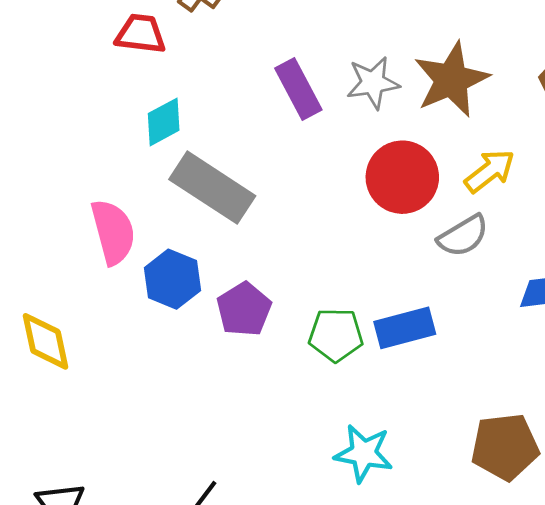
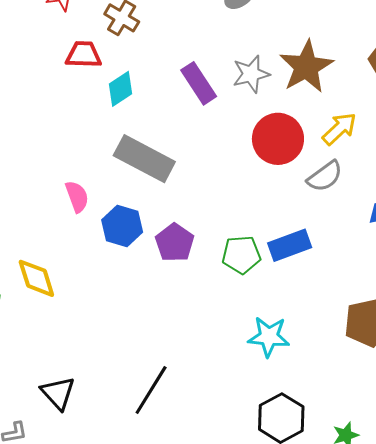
cyan diamond: (164, 122) -> (120, 89), moved
pink semicircle: (113, 232) -> (77, 197), size x0.7

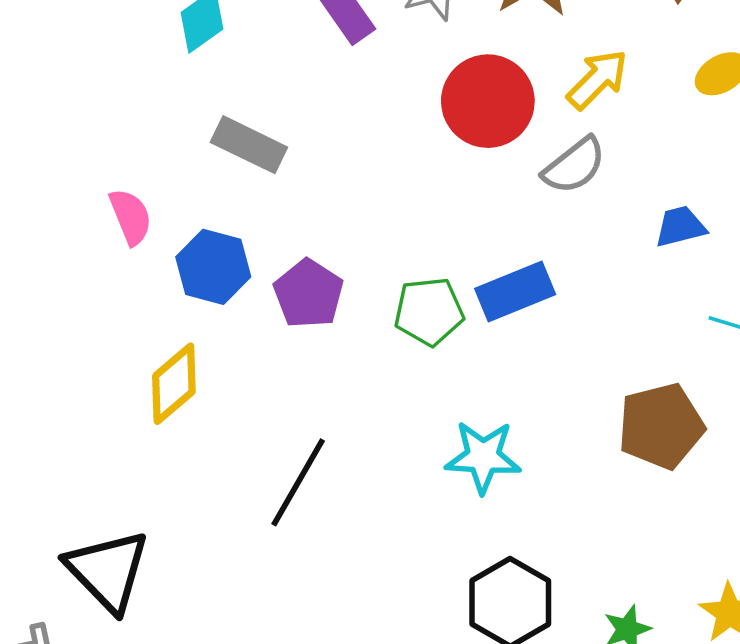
gray rectangle: (144, 159) -> (249, 145), size x0.7
yellow diamond: (36, 278) -> (174, 384), moved, turned 69
black line: (151, 390) -> (298, 482), moved
black triangle: (58, 393) -> (108, 571), size x1.4

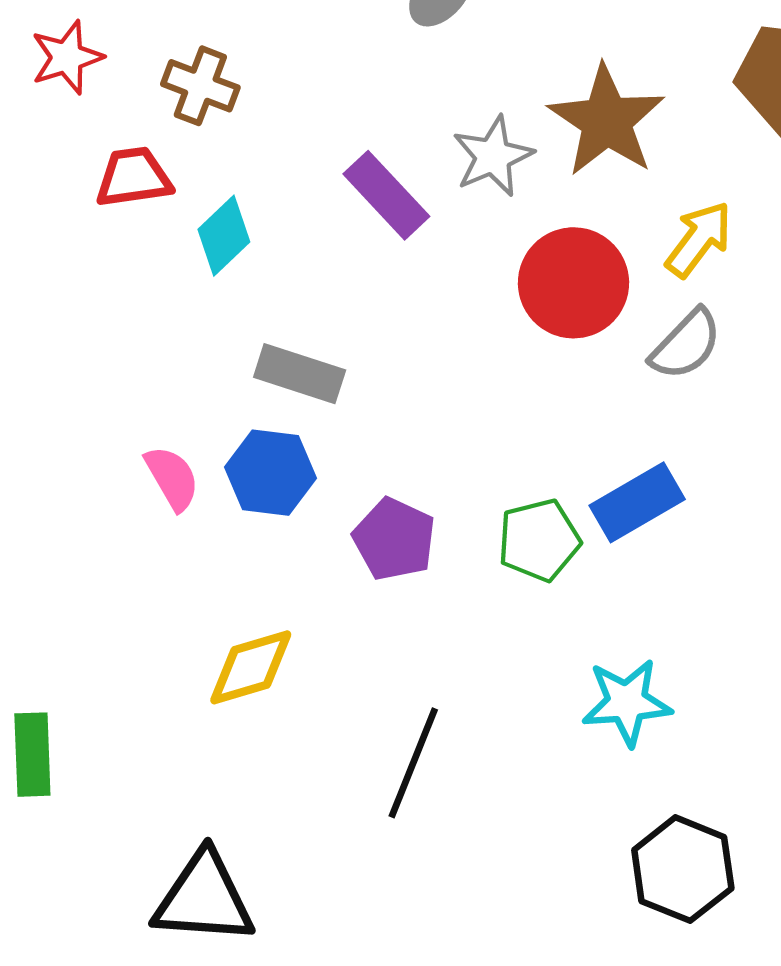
blue hexagon: (213, 267) -> (271, 473), moved
yellow diamond: (174, 384) -> (251, 667), turned 32
black triangle: (108, 571) -> (204, 898), turned -34

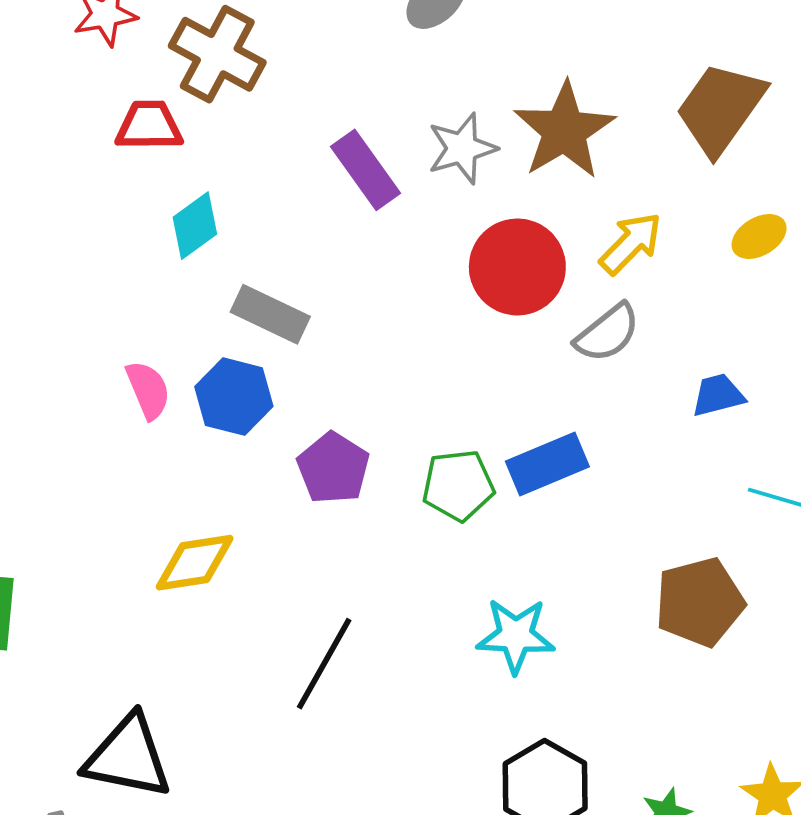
brown cross: (200, 86) -> (217, 54), size x1.4
cyan diamond: (224, 236) -> (195, 226), moved

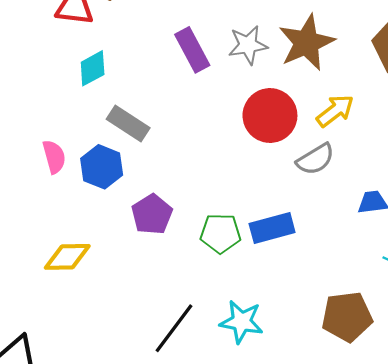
black line: (324, 664) -> (174, 328), moved

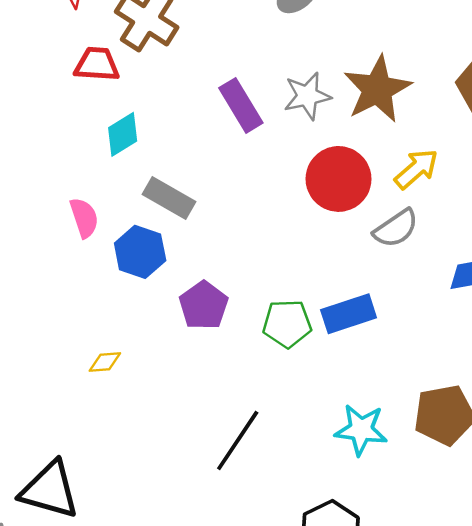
pink semicircle: (54, 157) -> (84, 218), moved
yellow diamond: (67, 257) -> (105, 362), size x0.6
cyan star: (241, 322) -> (361, 430), moved

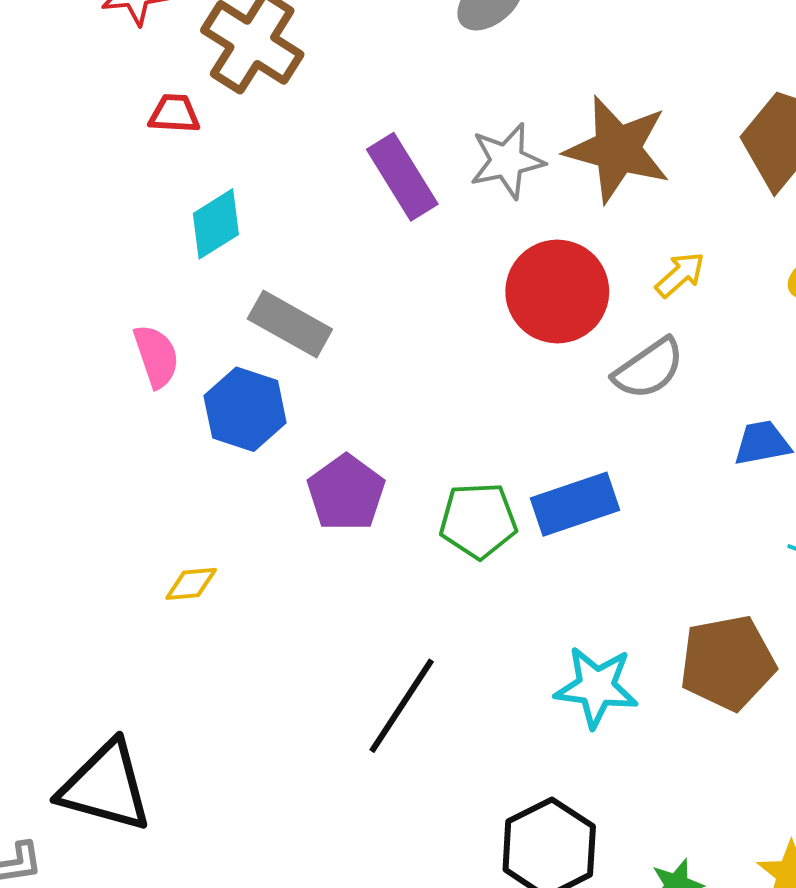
red trapezoid: (97, 64) -> (174, 114), size x0.7
brown star: (377, 89) -> (617, 149), turned -30
yellow arrow: (416, 169) -> (680, 275), size x0.7

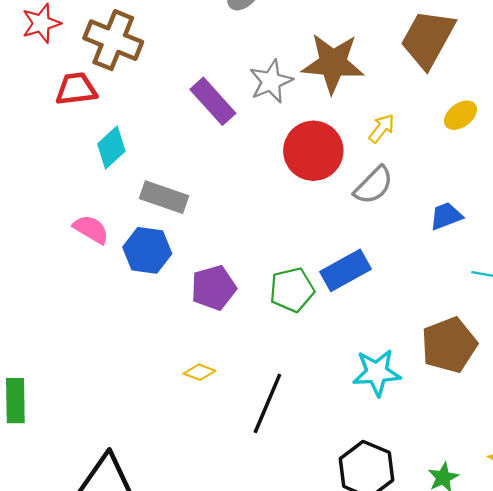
red trapezoid: (174, 114) -> (76, 89), size x1.4
pink semicircle: (156, 356) -> (91, 229), turned -30
purple pentagon: (346, 493) -> (214, 288), turned 30
yellow diamond: (191, 584) -> (199, 372), moved, turned 36

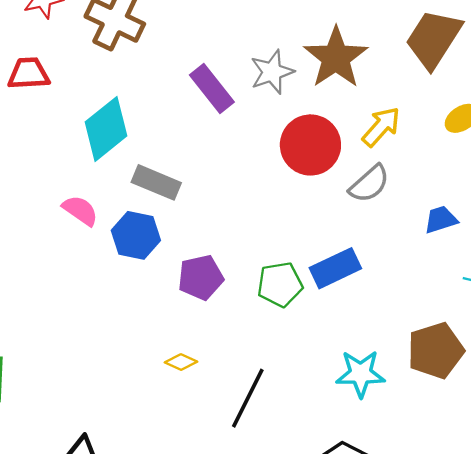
brown star: (333, 63) -> (336, 58), turned 30
red trapezoid: (76, 89) -> (29, 74), moved
yellow arrow: (382, 128) -> (381, 127), size x1.4
cyan diamond: (111, 148) -> (106, 129), size x1.5

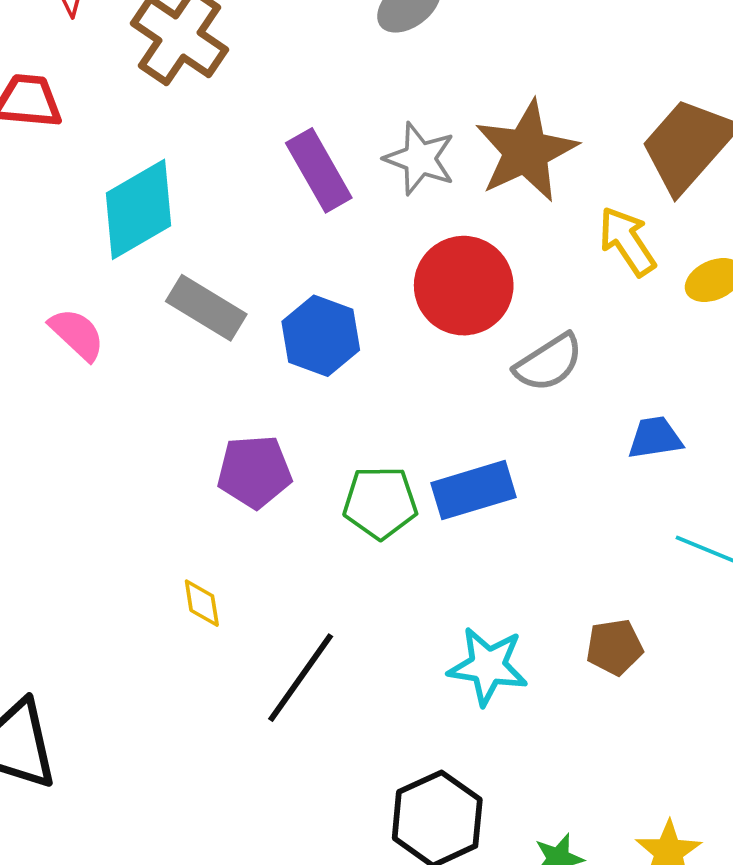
gray star: (272, 72) -> (420, 159), turned 30
yellow arrow: (381, 127) -> (627, 241), moved, turned -84
blue hexagon: (136, 235) -> (321, 336), moved
brown pentagon: (436, 350) -> (614, 647), size x0.6
yellow diamond: (181, 362) -> (202, 603), turned 48

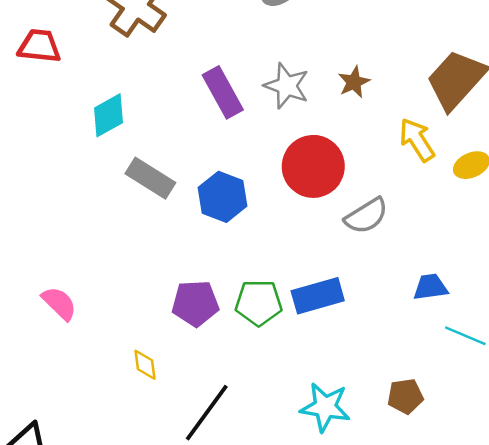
brown star: (526, 151) -> (354, 82), size x0.5
cyan diamond: (139, 209) -> (108, 115), size x0.7
pink semicircle: (77, 334) -> (59, 303), moved
blue trapezoid: (655, 438) -> (430, 287), moved
purple pentagon: (254, 472) -> (195, 303), moved

